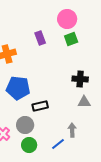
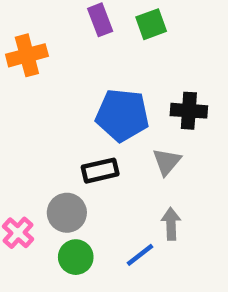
green square: (71, 39) -> (151, 24), moved
blue pentagon: (18, 88) -> (122, 115), moved
gray triangle: (84, 102) -> (167, 162), moved, turned -48

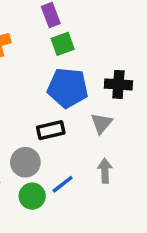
green square: (151, 24) -> (63, 44), moved
blue line: (140, 255) -> (63, 184), moved

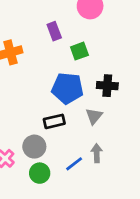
green square: (63, 44) -> (79, 51), moved
blue line: (63, 184) -> (74, 164), moved

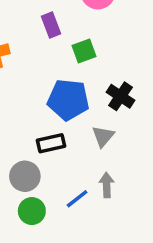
black cross: (107, 86) -> (121, 96), turned 30

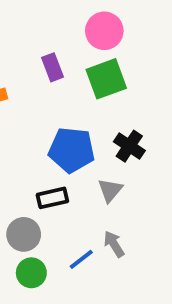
green square: (84, 51) -> (106, 79), moved, size x1.5
gray arrow: (107, 185) -> (114, 244), turned -30

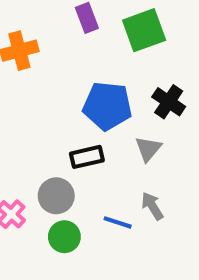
blue line: (81, 259) -> (118, 222), turned 56

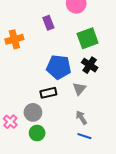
green square: (144, 30) -> (88, 38), moved
blue line: (118, 222) -> (84, 136), moved

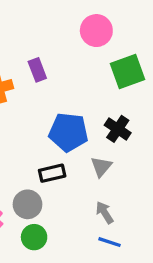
purple rectangle: (48, 23) -> (37, 70), moved
green square: (88, 38) -> (128, 72), moved

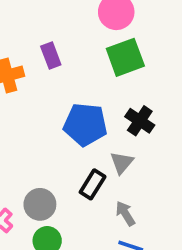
green square: (128, 72) -> (125, 57), moved
black rectangle: (52, 173) -> (93, 184), moved, turned -45

